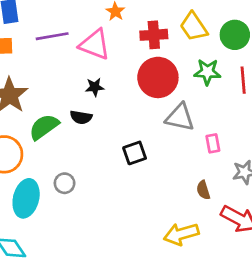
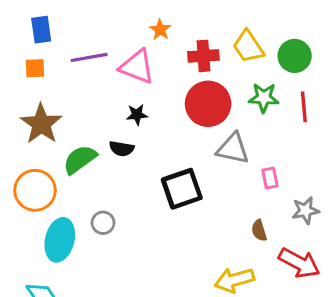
black square: (135, 153) -> (182, 189), size x1.5

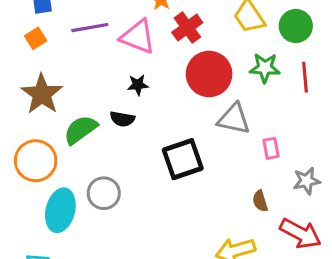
red cross: (203, 56) -> (187, 28), moved, turned -32
orange square: (35, 68) -> (36, 38), turned -30
gray circle: (103, 223) -> (104, 193), size x1.4

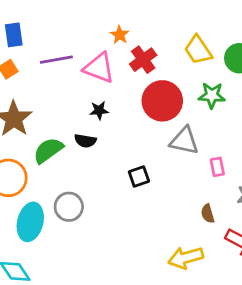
black square: (183, 159) -> (139, 176), size x0.6

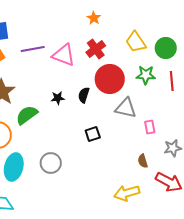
orange star: (120, 35) -> (94, 18), moved
black star: (99, 110) -> (58, 98), moved
black semicircle: (85, 141) -> (84, 95), moved, turned 98
gray circle: (69, 207) -> (51, 163), moved

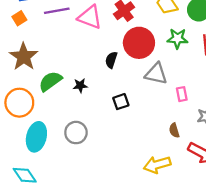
black star: (58, 98) -> (80, 86), moved

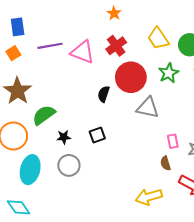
green star: (177, 39) -> (169, 73), turned -30
black star: (80, 86) -> (64, 137), moved
pink rectangle: (182, 94) -> (173, 141), moved
black square: (121, 102) -> (97, 135), moved

